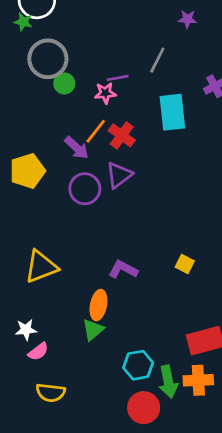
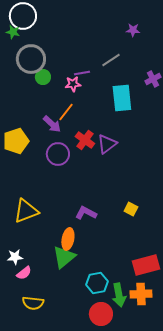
gray line: (157, 60) -> (111, 60), turned 30
red cross: (122, 135) -> (85, 140), moved
purple triangle: (119, 175) -> (107, 144), moved
green triangle: (93, 330) -> (64, 257), size x1.4

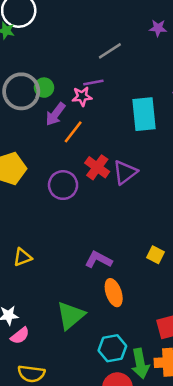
gray circle: (31, 59) -> (21, 91), moved
gray line: (111, 60) -> (110, 51), moved
purple arrow: (52, 124) -> (55, 114), moved, turned 84
yellow triangle: (26, 211) -> (23, 257), size x0.6
orange ellipse: (68, 239) -> (114, 293), moved, turned -30

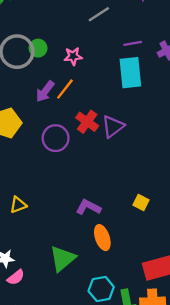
purple line: (93, 82) -> (133, 43), moved
purple arrow: (55, 114) -> (45, 91), moved

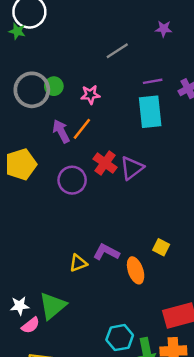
purple arrow: (45, 91) -> (61, 131), turned 115
yellow triangle: (18, 205) -> (78, 263), moved
orange ellipse: (102, 238) -> (136, 270), moved
green triangle: (63, 259) -> (53, 306), moved

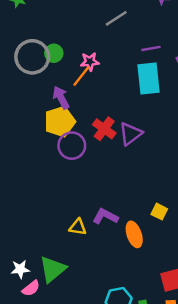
orange line: (82, 129) -> (81, 76), moved
yellow pentagon: (21, 164) -> (60, 122), moved
yellow triangle: (78, 263) -> (78, 227), turned 30

